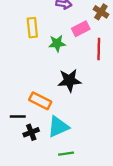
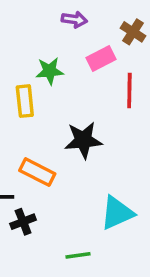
yellow rectangle: (32, 28) -> (25, 101), moved
green star: (57, 43) -> (50, 71), moved
cyan triangle: (58, 127) -> (117, 213), moved

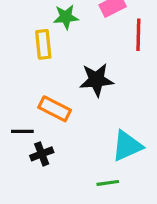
green line: (78, 255) -> (108, 183), moved

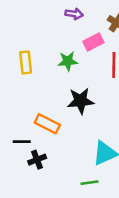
green star: (66, 17) -> (68, 61), moved
yellow rectangle: (43, 44) -> (26, 62), moved

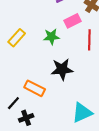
yellow rectangle: (26, 62) -> (17, 38), turned 48
black line: (22, 142) -> (13, 103), turned -48

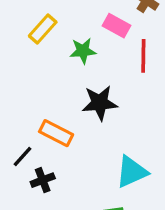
pink rectangle: (72, 21) -> (117, 26), turned 56
yellow rectangle: (17, 38) -> (43, 29), moved

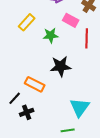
cyan triangle: (132, 172) -> (80, 107), turned -30

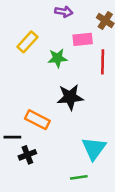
pink rectangle: (71, 20) -> (83, 39), turned -35
black line: (15, 98) -> (12, 137), turned 48

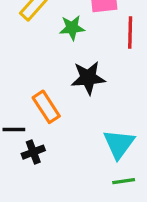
orange rectangle: (37, 120) -> (46, 107), turned 30
green line: (79, 177) -> (124, 181), moved

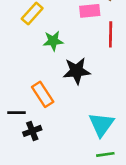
green star: (72, 28) -> (53, 41), moved

